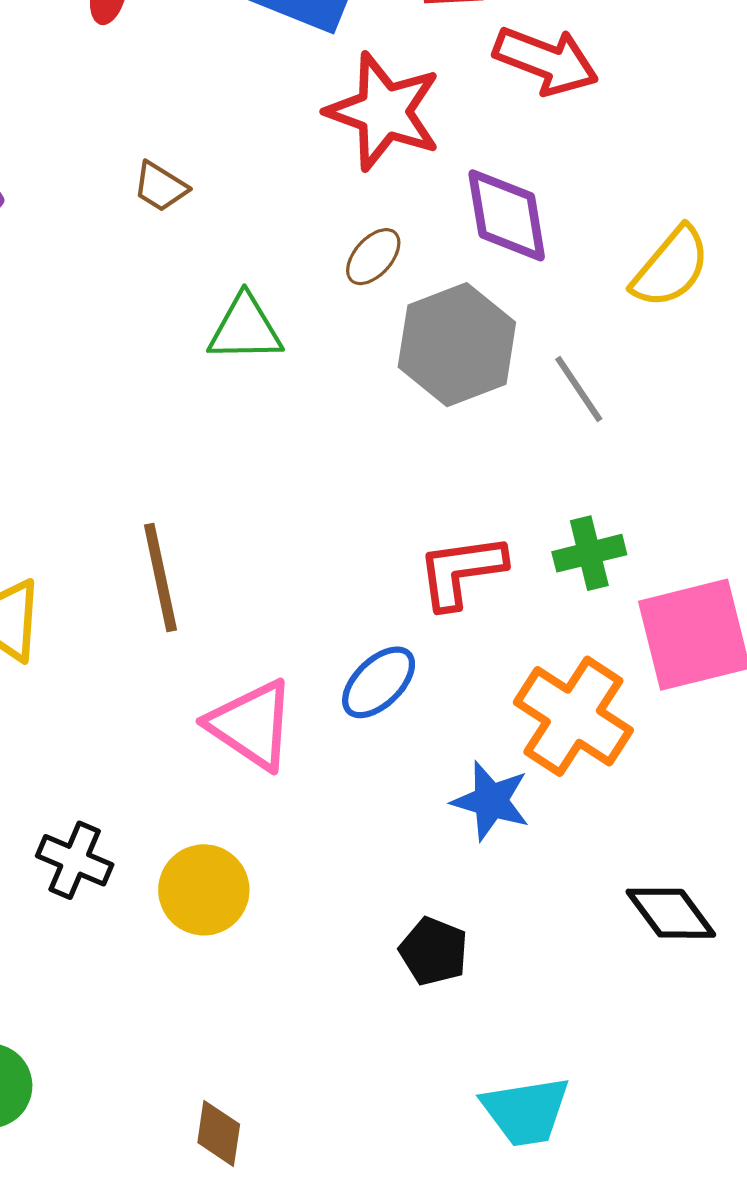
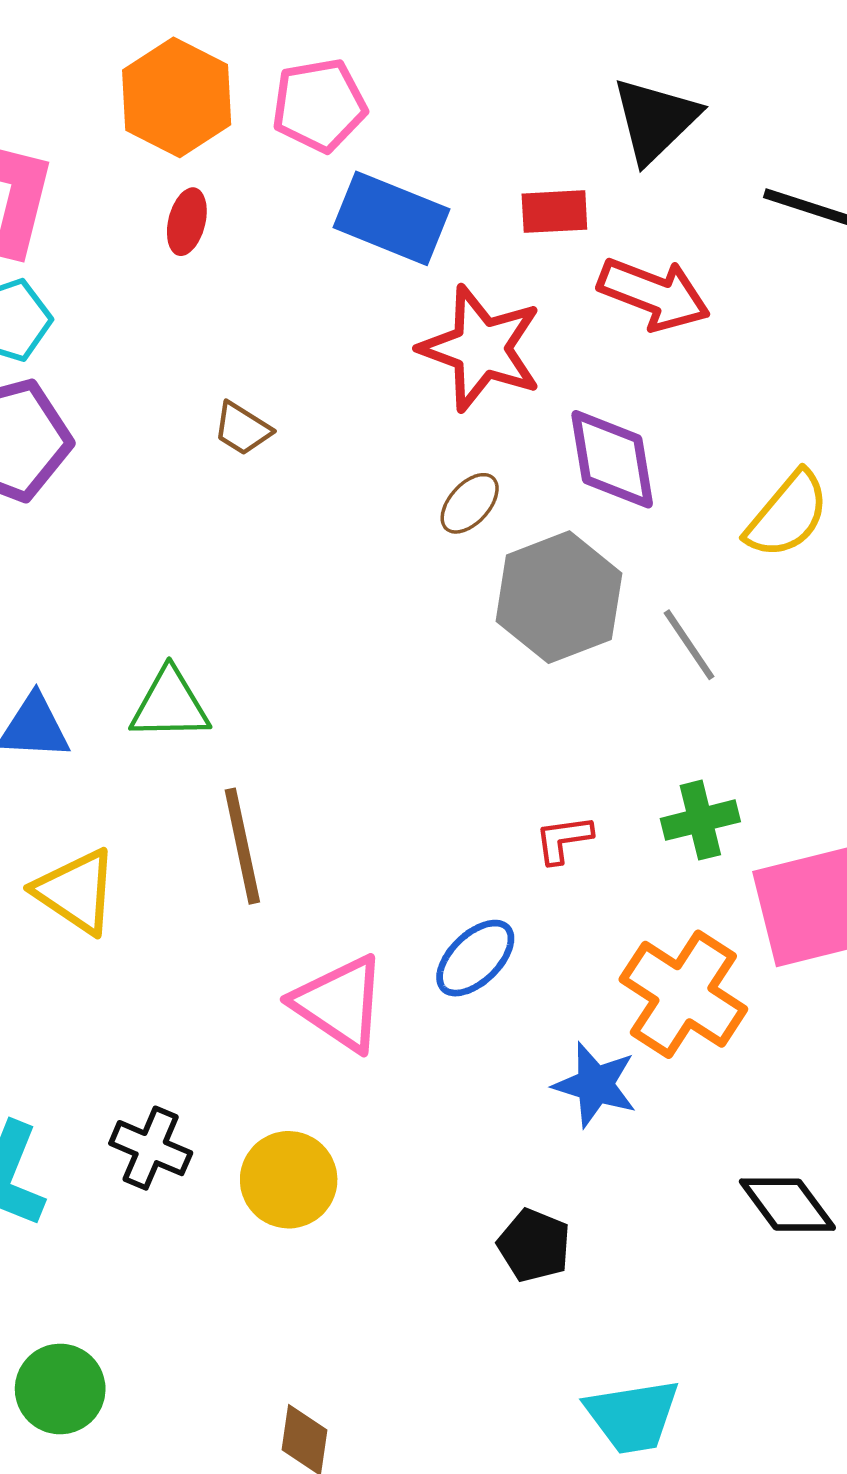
green triangle: (245, 329) -> (170, 705), moved
red L-shape: (461, 571) -> (563, 839), size x0.6

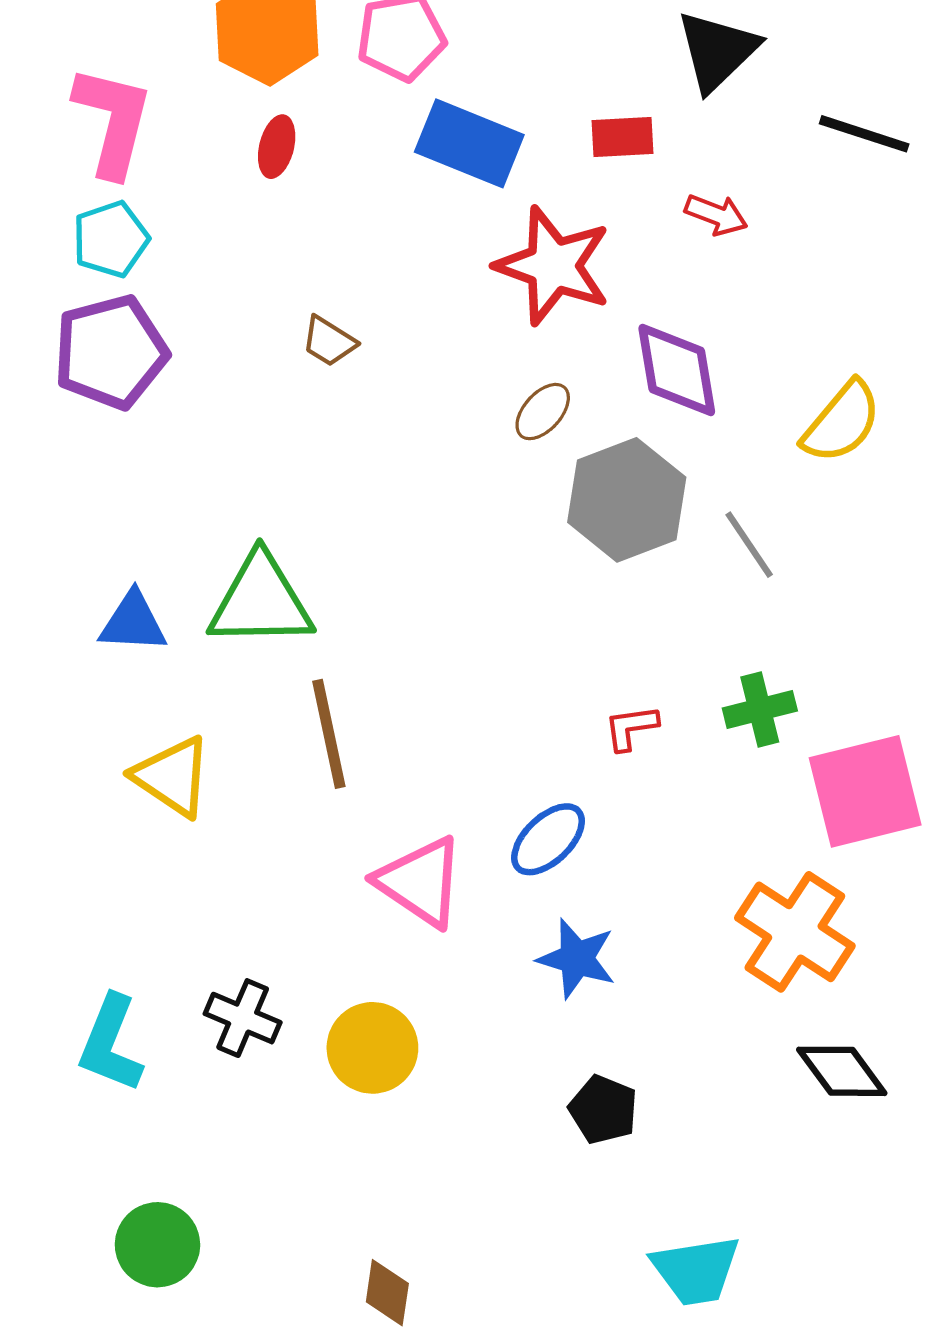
red arrow: (654, 294) -> (716, 215), size x0.6
green triangle: (170, 705) -> (261, 601), size x1.4
orange cross: (683, 994) -> (795, 932), moved
blue star: (595, 1085) -> (577, 958), moved

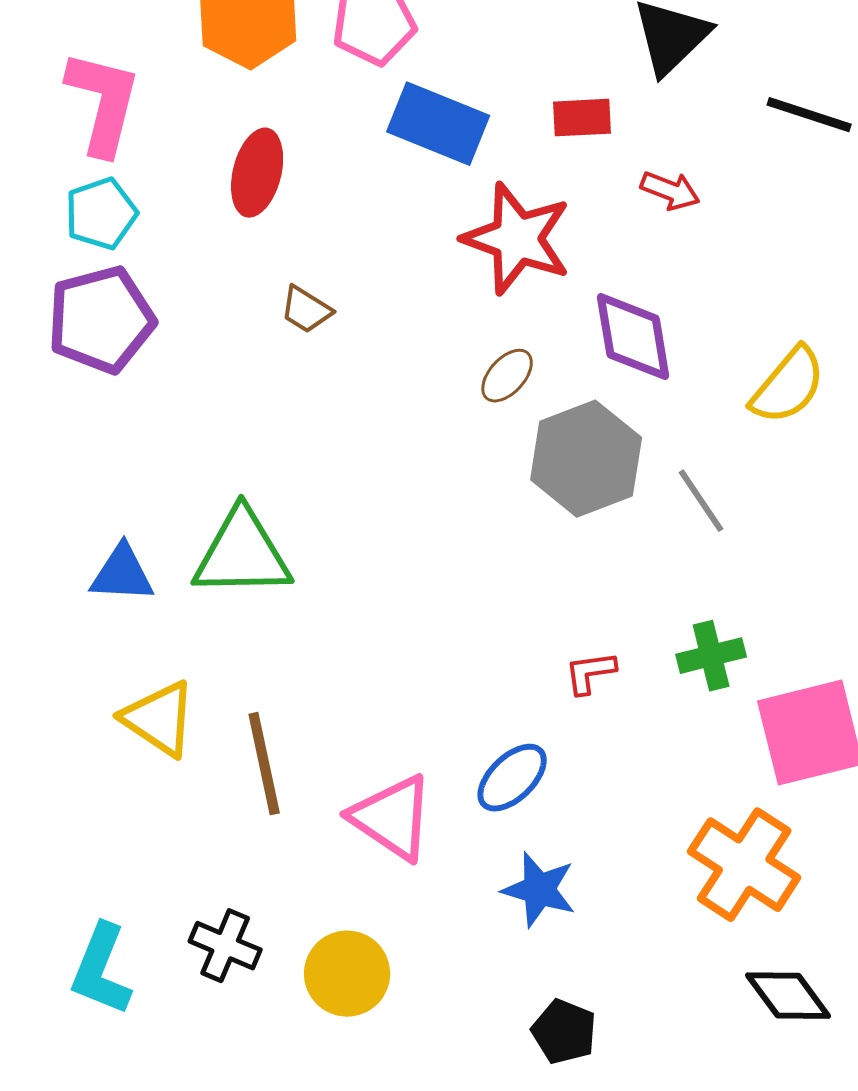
red ellipse: (277, 147) -> (257, 173), moved, size x1.5
brown line: (329, 734) -> (264, 764), moved

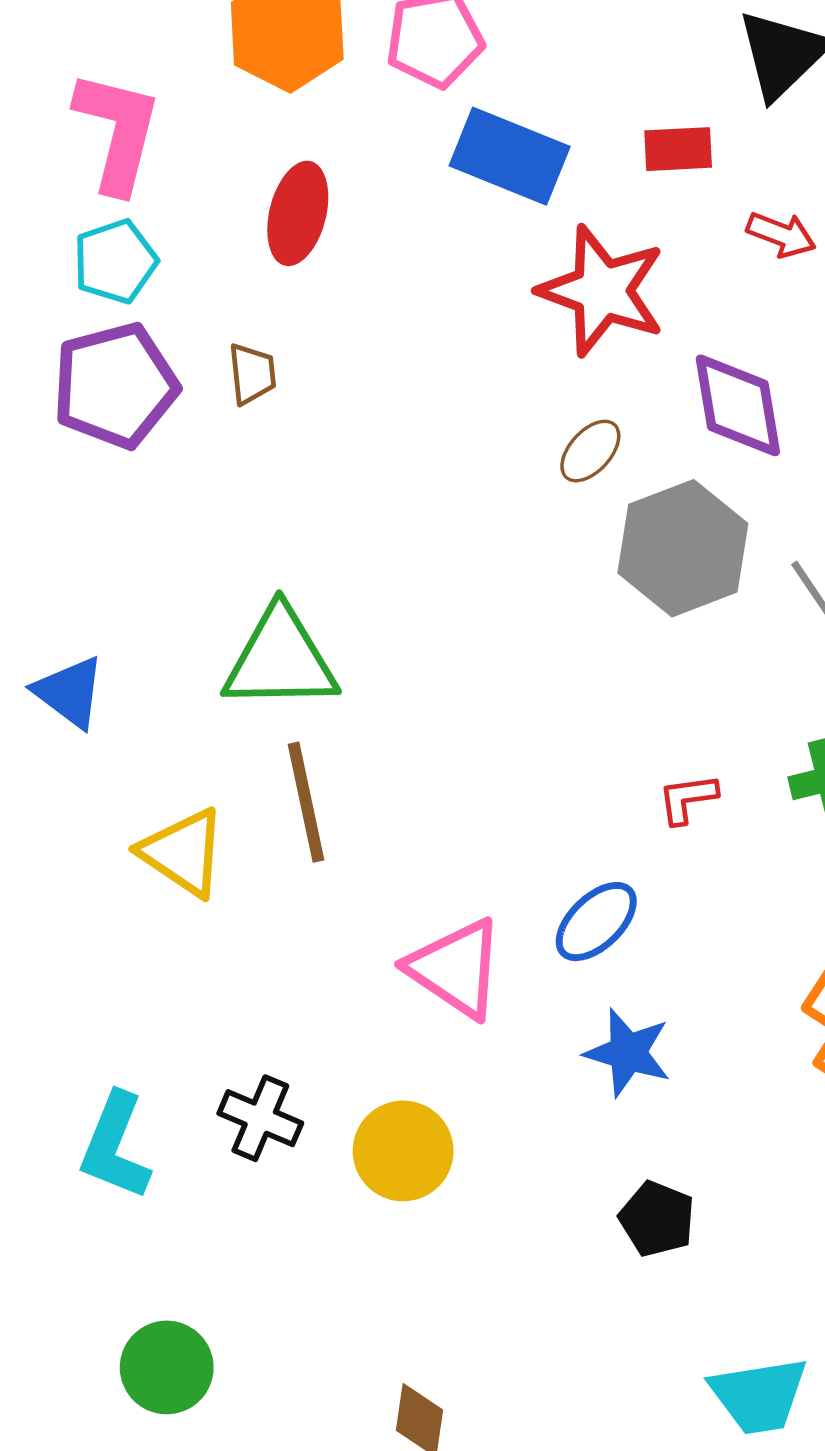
brown trapezoid: (306, 310) -> (252, 374), moved, turned -128
blue triangle: (122, 574) -> (70, 692), moved, turned 34
brown line: (264, 764) -> (306, 802), moved

